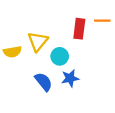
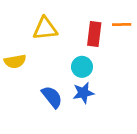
yellow triangle: (38, 41) -> (45, 29), moved, turned 45
cyan circle: (60, 56) -> (82, 67), moved

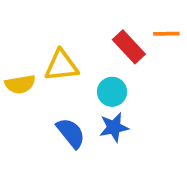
yellow triangle: (45, 29) -> (61, 66), moved
red rectangle: (94, 34) -> (129, 47), turned -50

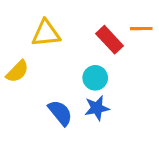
yellow triangle: (61, 66) -> (46, 33), moved
yellow semicircle: (20, 84) -> (17, 71), turned -35

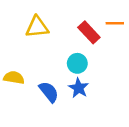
yellow semicircle: (17, 71) -> (14, 78), moved, turned -126
blue star: (97, 108) -> (79, 88), turned -30

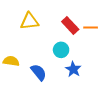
orange line: (115, 23) -> (91, 27), moved
blue star: (79, 88) -> (73, 69), moved

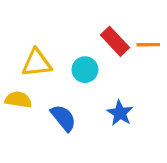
yellow triangle: (29, 21) -> (37, 63), moved
cyan circle: (61, 50) -> (85, 70), moved

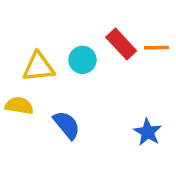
cyan circle: (85, 70) -> (83, 60), moved
blue star: (120, 113) -> (148, 132), moved

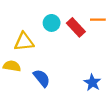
orange line: (156, 48) -> (98, 20), moved
cyan circle: (83, 60) -> (52, 23), moved

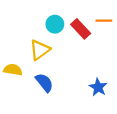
yellow triangle: (24, 42) -> (40, 50), moved, turned -30

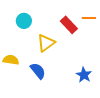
cyan circle: (55, 24) -> (24, 21), moved
yellow triangle: (40, 50) -> (46, 43), moved

